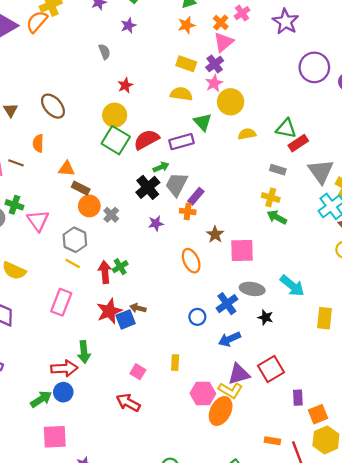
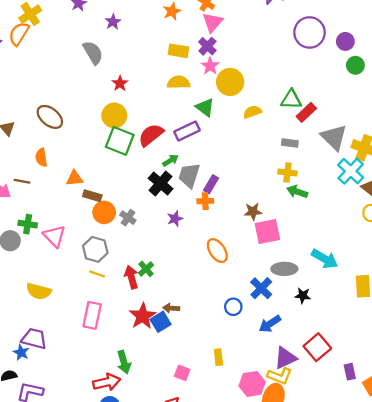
gray semicircle: (104, 52) -> (93, 53), size x1.5
brown star: (215, 234) -> (253, 212), moved, turned -30

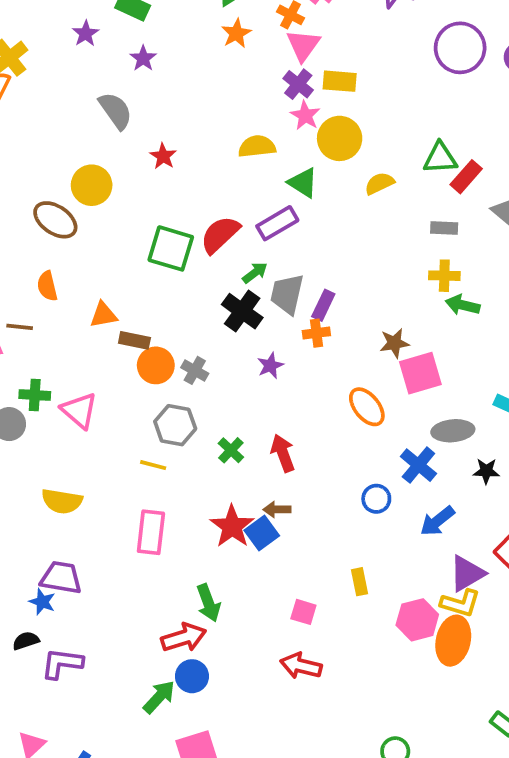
yellow rectangle: (178, 51) -> (340, 81), moved
yellow circle: (114, 115) -> (92, 185), moved
gray hexagon: (95, 249) -> (175, 425), moved
orange ellipse: (217, 251) -> (367, 407), moved
red arrow: (131, 277) -> (283, 453), moved

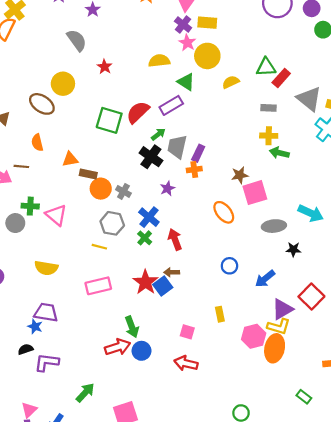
blue cross: (418, 465) -> (149, 217), moved
pink rectangle: (151, 532) -> (98, 286), turned 70
blue circle: (192, 676) -> (141, 351), moved
green arrow: (159, 697) -> (85, 393), moved

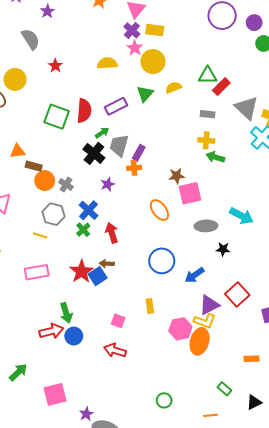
green triangle: (186, 82) -> (145, 94), moved, turned 36
red semicircle: (138, 112) -> (84, 111), turned 135
blue circle: (229, 266) -> (162, 261), size x1.6

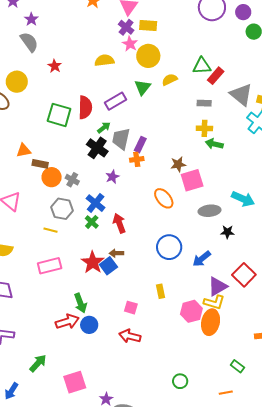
purple star: (47, 11) -> (31, 19), moved

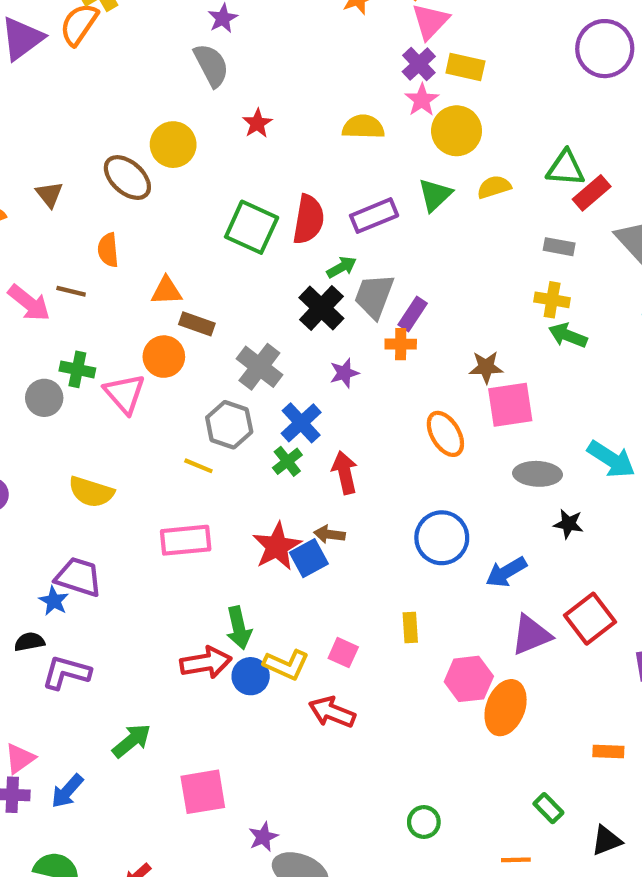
orange circle: (52, 177) -> (164, 357), moved
gray cross: (72, 180) -> (259, 367), size x1.5
yellow L-shape: (214, 302) -> (286, 665), moved

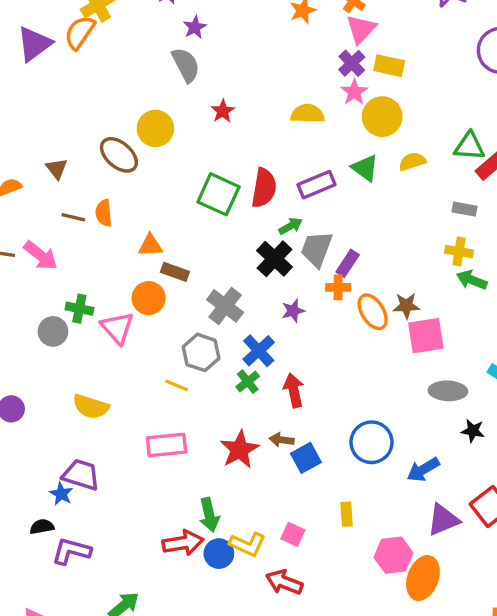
green triangle: (435, 195) -> (365, 168), turned -40
brown line: (71, 291) -> (73, 217), moved
orange ellipse: (445, 434) -> (373, 312), moved
blue square: (309, 558) -> (306, 458), moved

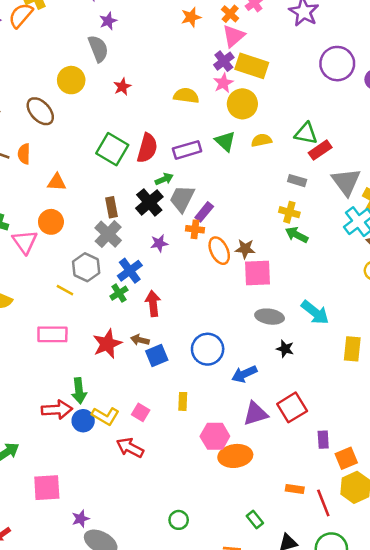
yellow rectangle: (389, 66) -> (252, 66), size x1.4
yellow circle: (155, 128) -> (71, 80), moved
brown rectangle: (175, 272) -> (112, 207), moved, turned 54
orange ellipse: (423, 578) -> (235, 456), turned 56

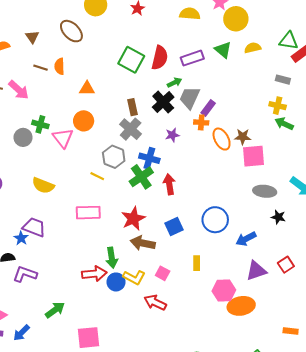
blue cross: (130, 271) -> (149, 158), turned -36
green cross: (119, 293) -> (141, 177), size x1.6
brown arrow: (140, 340) -> (143, 243), moved, size x1.6
red square: (292, 407) -> (286, 265), size x0.7

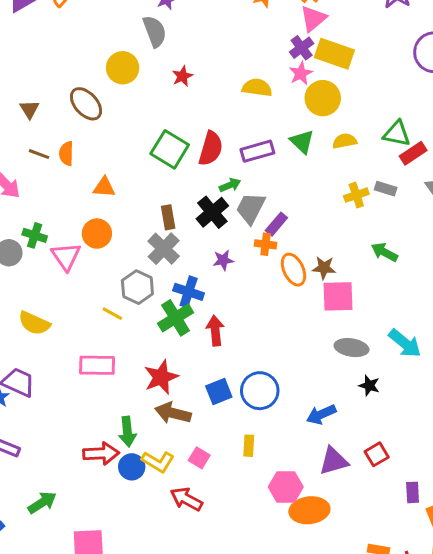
yellow cross: (278, 106) -> (356, 195), moved, turned -35
blue circle: (215, 220) -> (260, 391), moved

